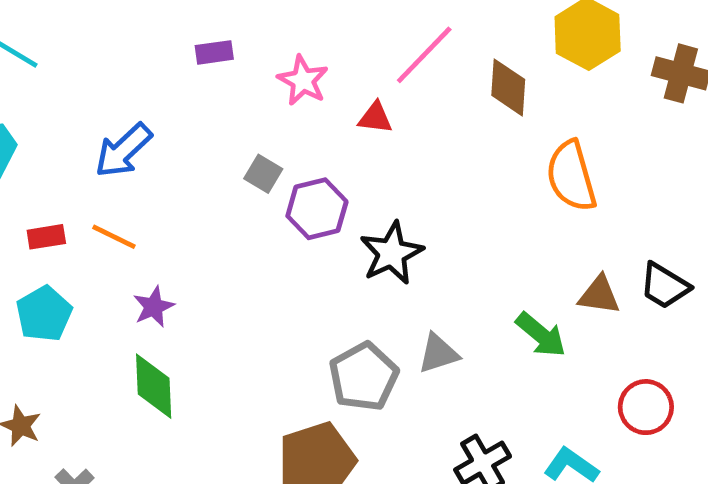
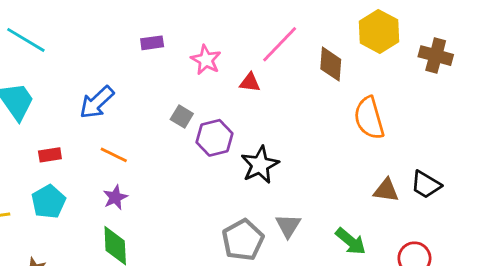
orange line: (114, 237) -> (114, 155), moved
green arrow: (541, 335) -> (351, 241), moved
gray triangle: (438, 353) -> (288, 226), turned -40

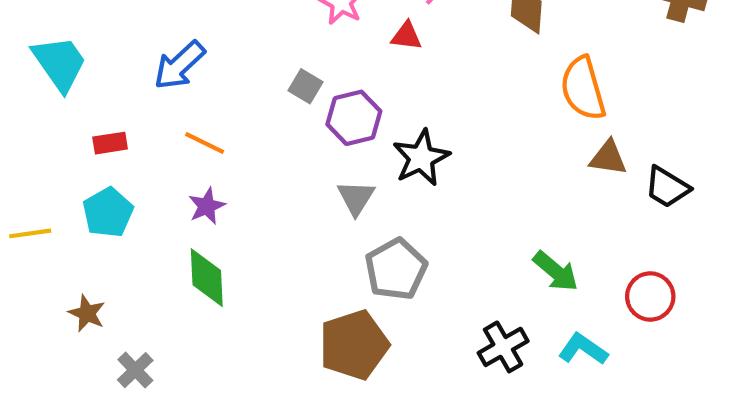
brown triangle: (386, 190) -> (608, 158), moved
gray triangle: (288, 226) -> (356, 198), moved

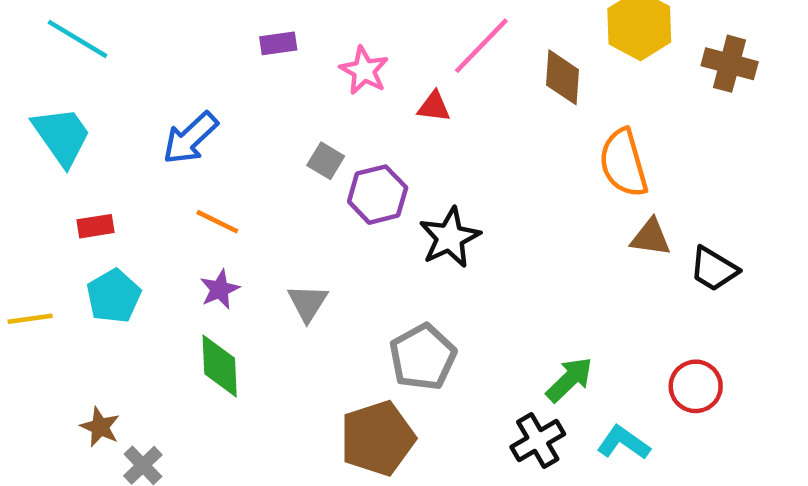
red rectangle: (110, 143) -> (96, 226), moved
gray triangle: (356, 198) -> (308, 303), moved
green arrow: (556, 271) -> (569, 380), moved, turned -84
brown star: (87, 313) -> (100, 427), moved

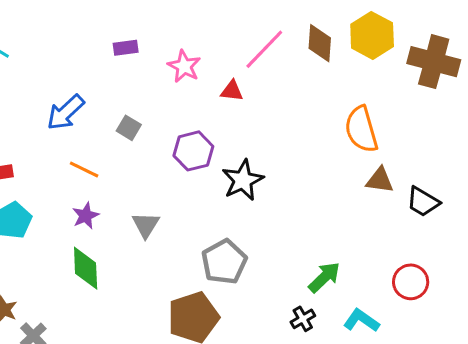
brown cross: (730, 64) -> (434, 62), size x1.4
brown diamond: (563, 77) -> (320, 43), moved
gray square: (326, 161) -> (129, 128), moved
black cross: (538, 441) -> (303, 319), size x0.7

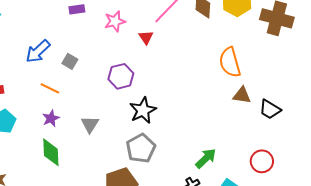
pink star: (184, 66) -> (115, 21), turned 30
red triangle: (232, 91) -> (146, 37), turned 49
gray square: (129, 128) -> (70, 61), moved
black star: (243, 180) -> (143, 110), moved

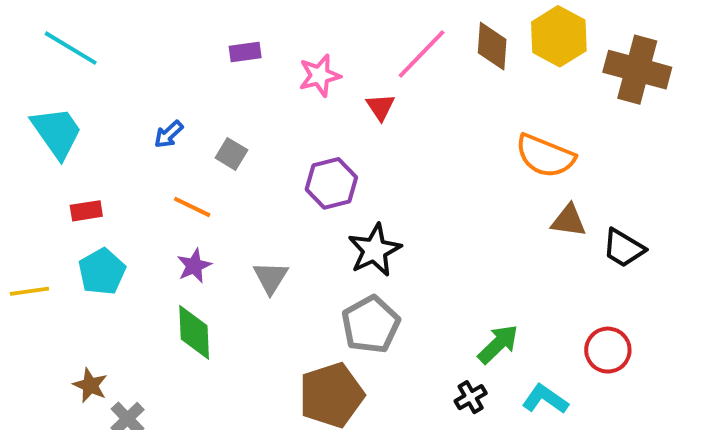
blue arrow: (38, 51) -> (169, 134), size x0.6
orange semicircle: (230, 62) -> (545, 156), turned -52

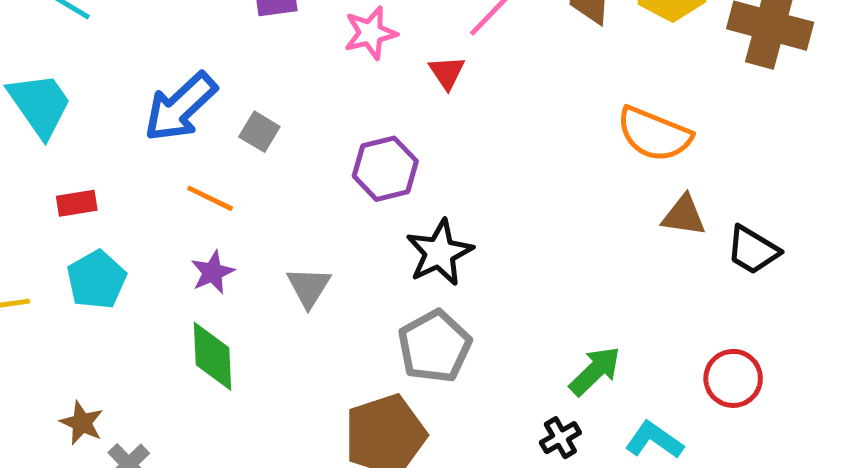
blue arrow: (169, 134) -> (180, 107), size x2.0

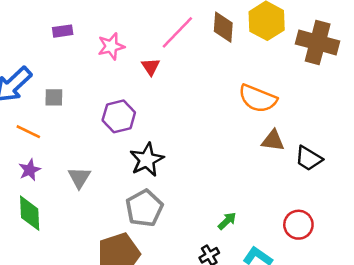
gray square: (259, 132) -> (54, 97), turned -30
green arrow: (595, 371) -> (227, 221), size x0.7

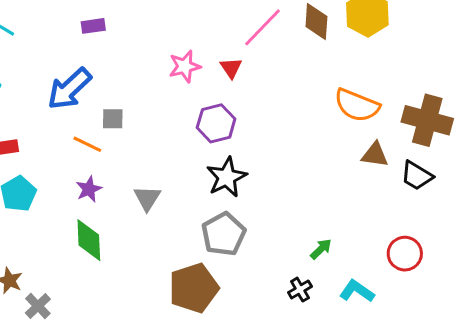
purple rectangle: (63, 31) -> (93, 26), moved
brown cross: (318, 43) -> (427, 120), moved
pink star: (111, 46) -> (185, 66), moved
gray square: (54, 97) -> (113, 119), moved
purple hexagon: (119, 116) -> (216, 123), moved

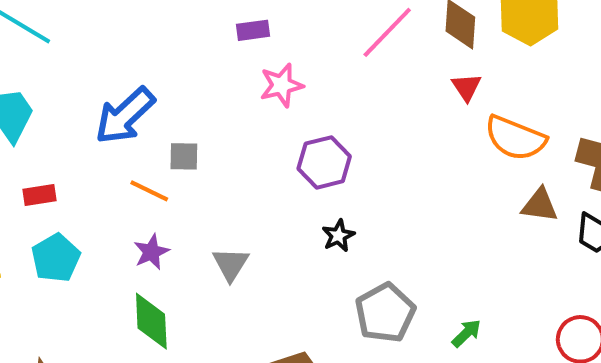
purple rectangle: (93, 26) -> (253, 30), moved
red triangle: (231, 68) -> (466, 87), moved
black star: (227, 177) -> (338, 236), size x0.6
gray pentagon: (224, 234) -> (385, 313), moved

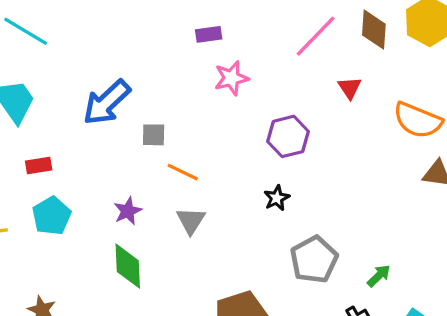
red triangle: (466, 87) -> (350, 88), moved
purple hexagon: (324, 162) -> (288, 136), moved
orange line: (149, 191) -> (183, 172), moved

